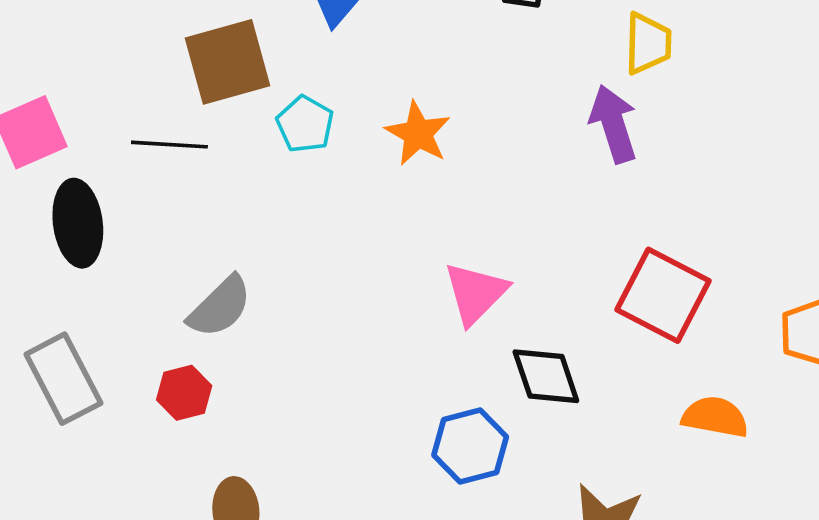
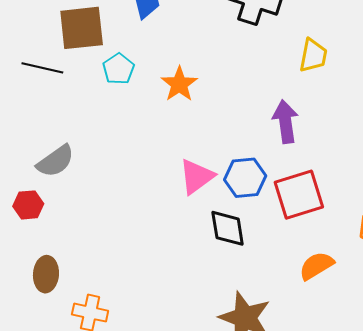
purple arrow: (613, 124) -> (285, 122), moved
red square: (663, 295) -> (299, 195), turned 36
orange semicircle: (715, 417) -> (316, 266), turned -51
blue hexagon: (470, 446) -> (245, 178), moved

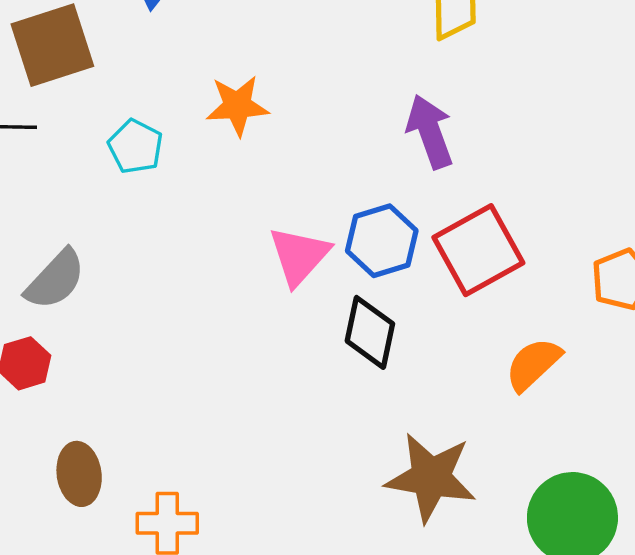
cyan pentagon: (118, 69) -> (135, 146), moved
orange star: (179, 84) -> (237, 106), turned -30
black diamond: (228, 228) -> (370, 332), turned 33

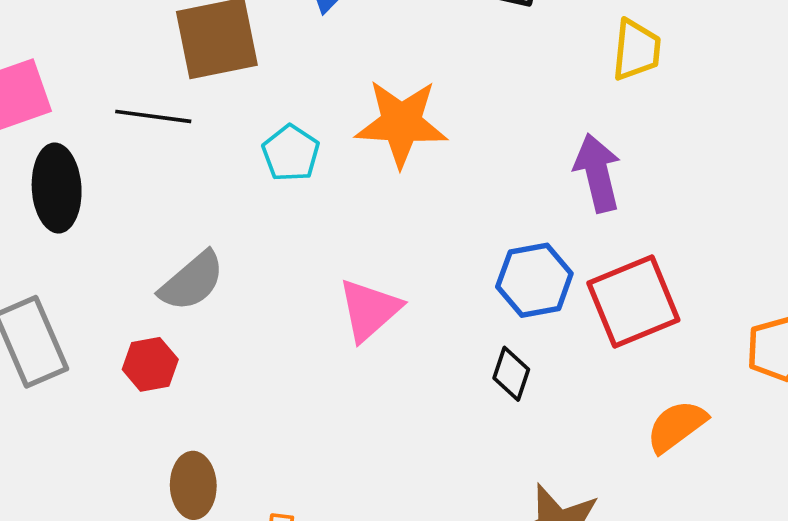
orange star: (237, 106) -> (401, 123), size x1.4
pink triangle: (299, 256) -> (369, 310), moved
black diamond: (370, 332) -> (511, 374), size x0.7

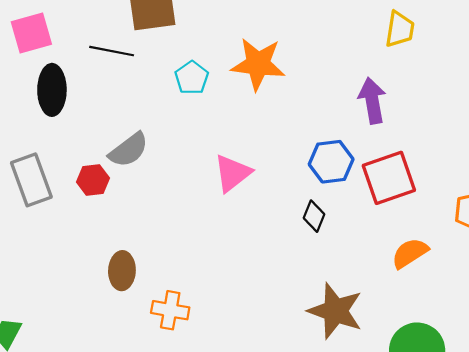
red hexagon: (150, 364) -> (93, 180), moved

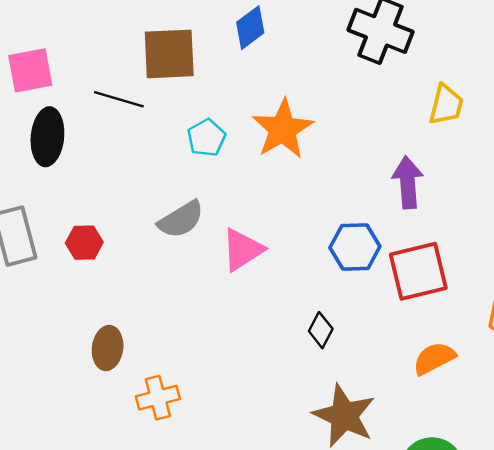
orange star: (258, 64) -> (283, 129), turned 30
gray semicircle: (129, 150) -> (181, 219), moved
black diamond: (314, 216) -> (321, 330), moved
orange cross: (170, 310) -> (158, 398), turned -30

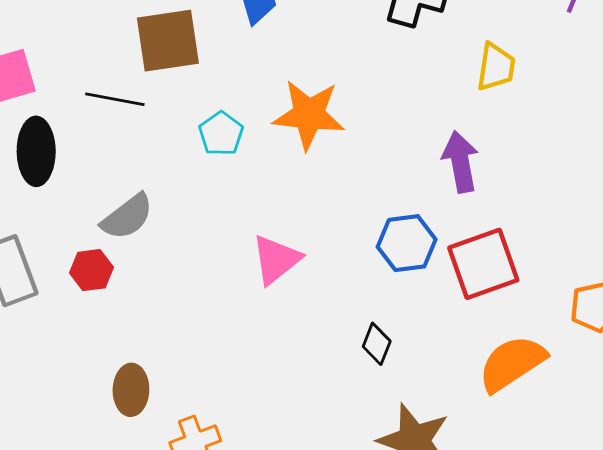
orange star: (283, 129) -> (309, 115), turned -30
gray semicircle: (181, 219) -> (127, 217), moved
orange semicircle: (434, 358) -> (512, 363), size x1.4

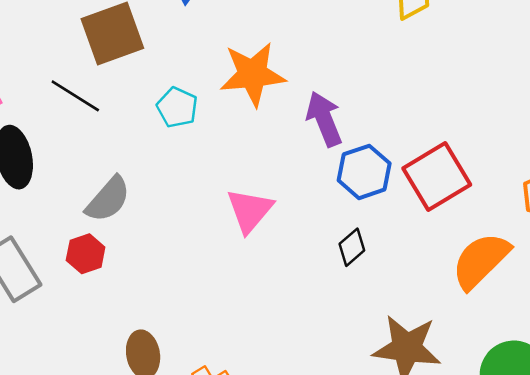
black line: (115, 99) -> (75, 96), turned 33
purple arrow: (460, 162) -> (324, 119), moved
black diamond: (377, 344) -> (352, 247), moved, turned 39

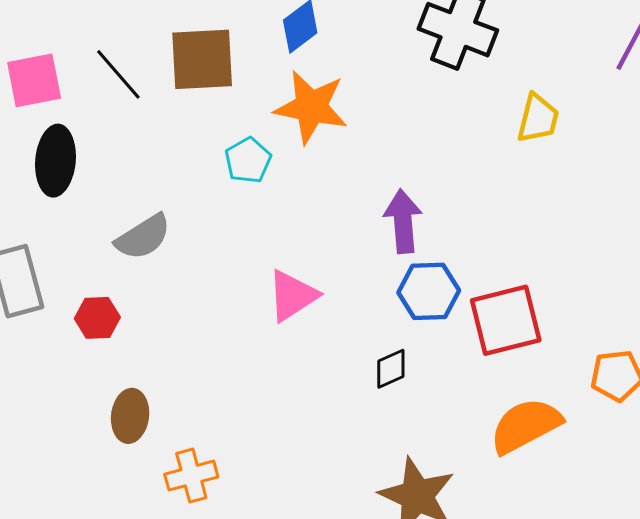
orange star: (253, 74) -> (311, 107), moved
black line: (75, 96) -> (118, 74), moved
red hexagon: (86, 254) -> (97, 318), moved

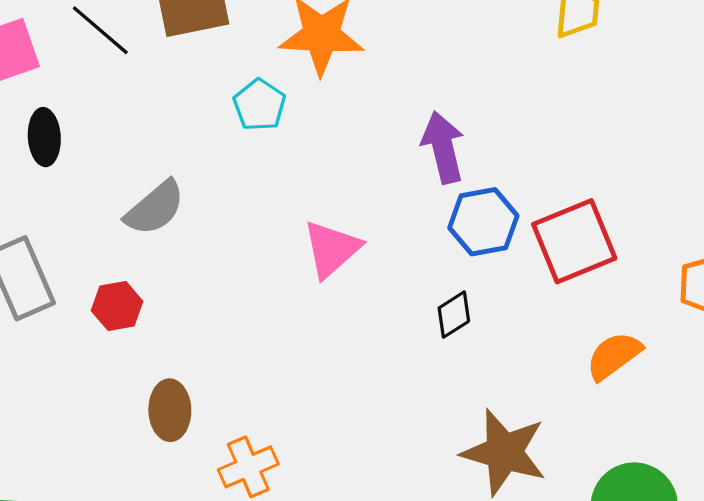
black ellipse: (55, 161) -> (44, 137), size x0.7
orange semicircle: (526, 426) -> (614, 356), size x0.7

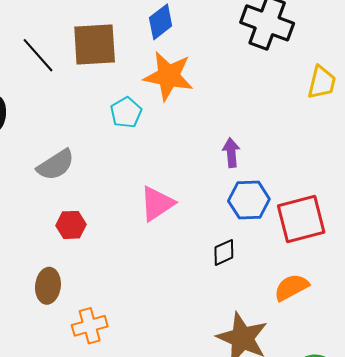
purple arrow: (443, 147) -> (231, 153), size x0.7
red hexagon: (117, 306) -> (71, 225), moved
orange semicircle: (614, 356) -> (291, 287), moved

